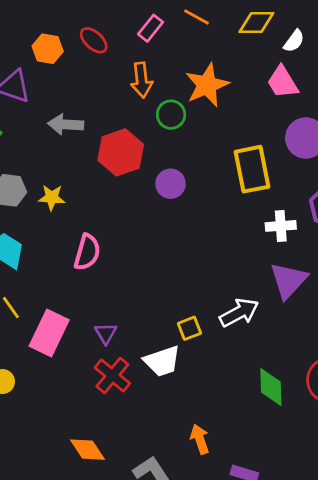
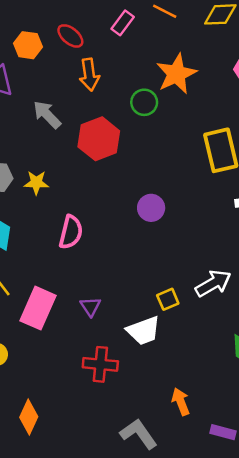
orange arrow: (142, 80) -> (89, 75), moved
gray arrow: (66, 124) -> (47, 115), turned 44
purple circle: (171, 184) -> (151, 208), moved
red cross: (112, 375) -> (100, 364), moved, turned -32
orange diamond: (87, 450) -> (29, 417), moved, turned 60

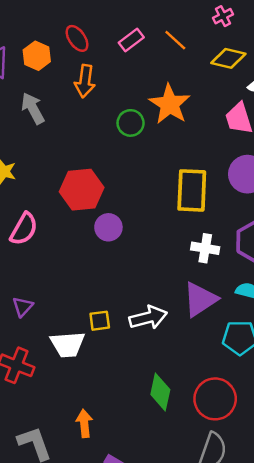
orange hexagon: (28, 45) -> (37, 56), moved
orange star: (176, 74) -> (170, 104), turned -30
red hexagon: (99, 139) -> (82, 190), moved

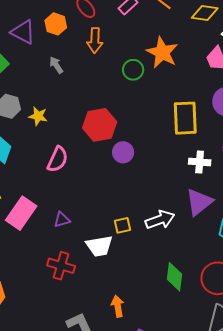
gray arrow: (33, 108) -> (56, 65), size x0.7
purple triangle: (23, 307) -> (62, 220), turned 36

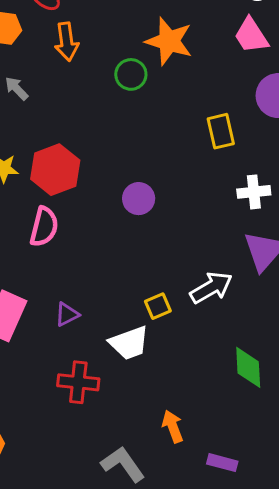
yellow rectangle: (185, 118) -> (221, 131), size x0.7
red hexagon: (100, 125) -> (55, 170), moved

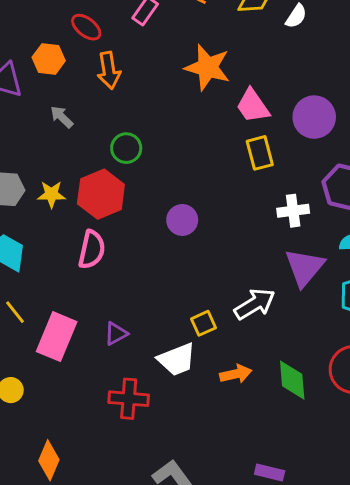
pink trapezoid: (251, 36) -> (253, 106), moved
green circle: (131, 74) -> (126, 148), moved
orange arrow: (173, 426) -> (236, 374), moved, turned 100

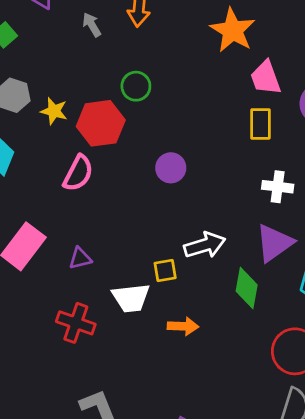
gray arrow: (62, 117) -> (92, 25), moved
white arrow: (255, 304) -> (205, 245), moved
green diamond: (292, 380) -> (247, 288), moved

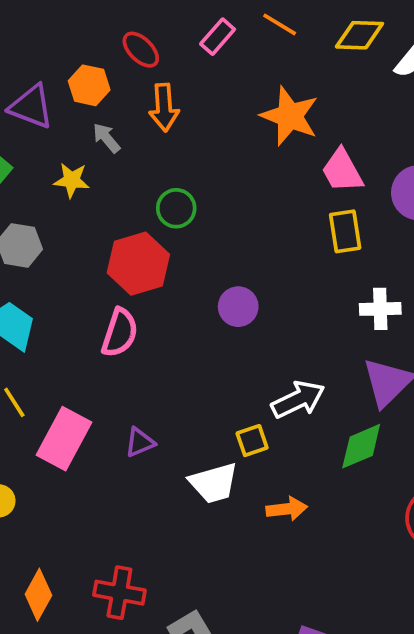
yellow star: (54, 111) -> (72, 180), moved
green diamond: (247, 288) -> (361, 446), turned 66
red cross: (76, 323) -> (119, 593), moved

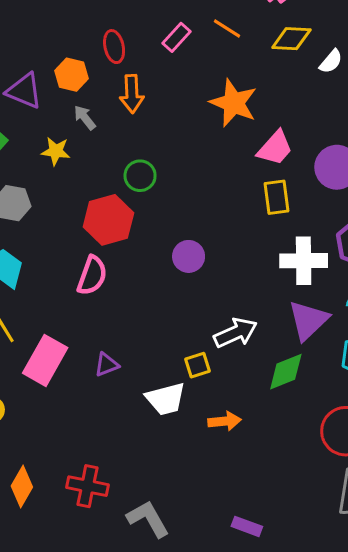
red ellipse: (141, 50) -> (114, 47), turned 32
pink trapezoid: (342, 171) -> (275, 148), turned -111
white cross: (380, 309) -> (304, 261), size x1.4

